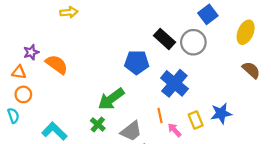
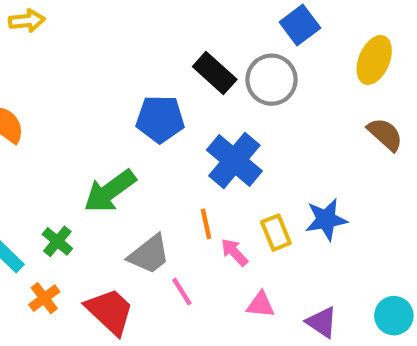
green cross: (98, 124) -> (57, 241), moved

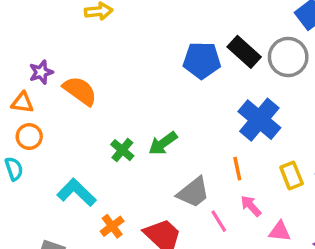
blue pentagon: (160, 119) -> (202, 60), moved
green arrow: (110, 191) -> (163, 143), size x0.7
green cross: (57, 241) -> (122, 150), moved
pink arrow: (234, 252) -> (251, 206), moved

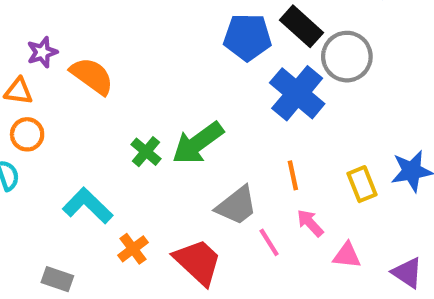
gray circle: (288, 57) -> (347, 57), moved
blue cross: (259, 120) -> (297, 93), moved
green arrow: (163, 143) -> (198, 143), size x1.4

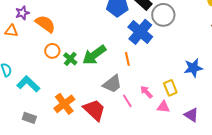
orange circle: (27, 134) -> (52, 51), moved
orange line: (293, 175) -> (127, 59), moved
yellow rectangle: (362, 184) -> (170, 88), moved
cyan L-shape: (88, 206) -> (28, 84), moved
orange cross: (133, 249) -> (64, 104), size x1.5

